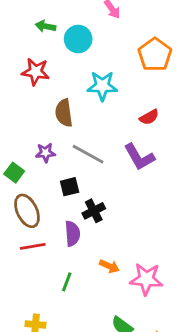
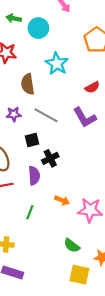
cyan star: (102, 86) -> (57, 64), turned 30

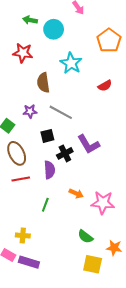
purple L-shape: (85, 117) -> (88, 144), moved

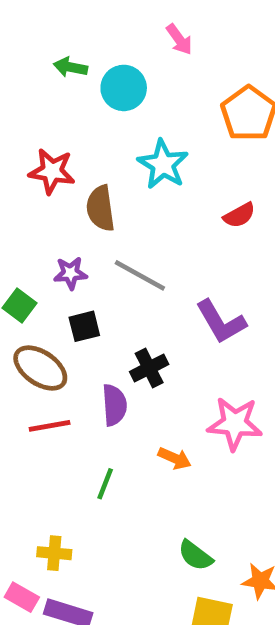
red star: (23, 53) -> (52, 171), moved
black square: (47, 136) -> (84, 326), moved
purple L-shape: (88, 144) -> (221, 322), moved
brown ellipse: (17, 153) -> (40, 368), turned -30
pink star: (103, 203) -> (235, 424), moved

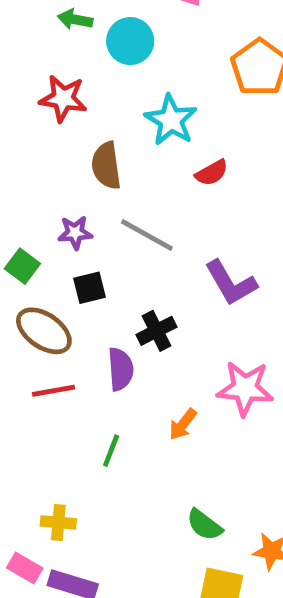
red star: (52, 171) -> (63, 98), moved
red semicircle: (239, 215) -> (212, 173), moved
orange arrow: (175, 458) -> (183, 424), turned 104

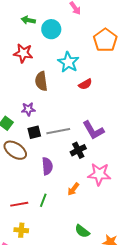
gray line: (147, 235) -> (58, 131), moved, turned -40
black cross: (157, 331) -> (78, 150), moved
red line: (54, 391) -> (19, 204), moved

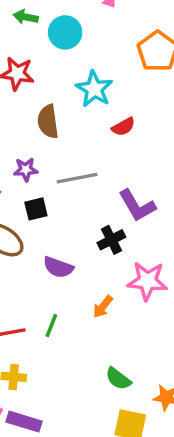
gray line: (58, 131) -> (77, 178), moved
purple semicircle: (47, 166) -> (58, 267), turned 114

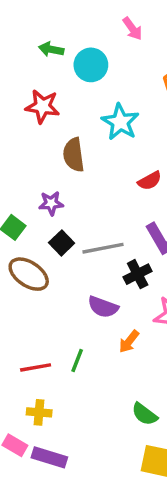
red semicircle: (123, 127) -> (150, 181), moved
gray line: (77, 178) -> (103, 248), moved
black square: (36, 209) -> (62, 243), turned -30
purple semicircle: (58, 267) -> (103, 307), moved

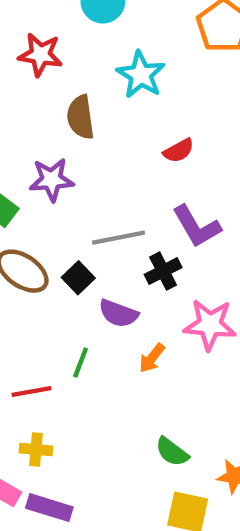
purple star: (51, 203) -> (52, 180), size x1.4
black square: (62, 243) -> (78, 278), moved
green line: (77, 361) -> (81, 363), moved

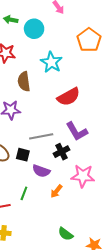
red semicircle: (179, 151) -> (69, 97), size x1.6
black square: (78, 278) -> (23, 155), turned -32

